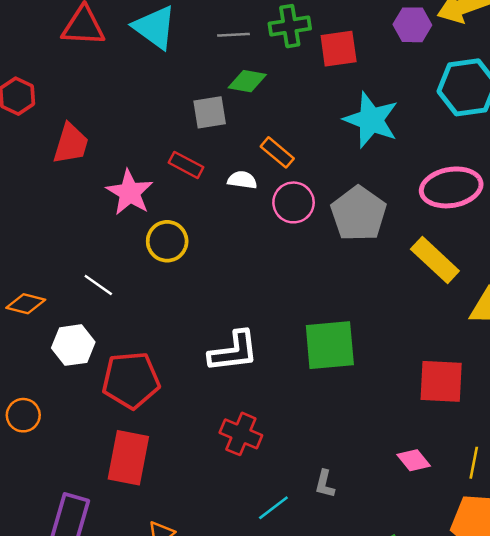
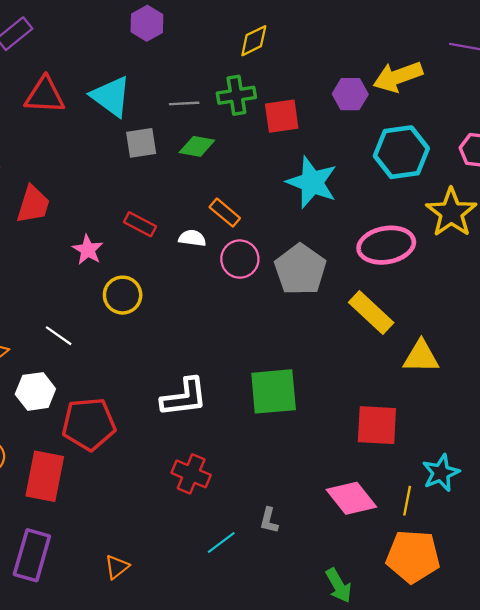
gray square: (210, 112) -> (141, 143), moved
pink star: (130, 192) -> (88, 250), size x0.7
red rectangle: (128, 458) -> (45, 476), moved
pink diamond: (414, 460) -> (351, 498), size x1.6

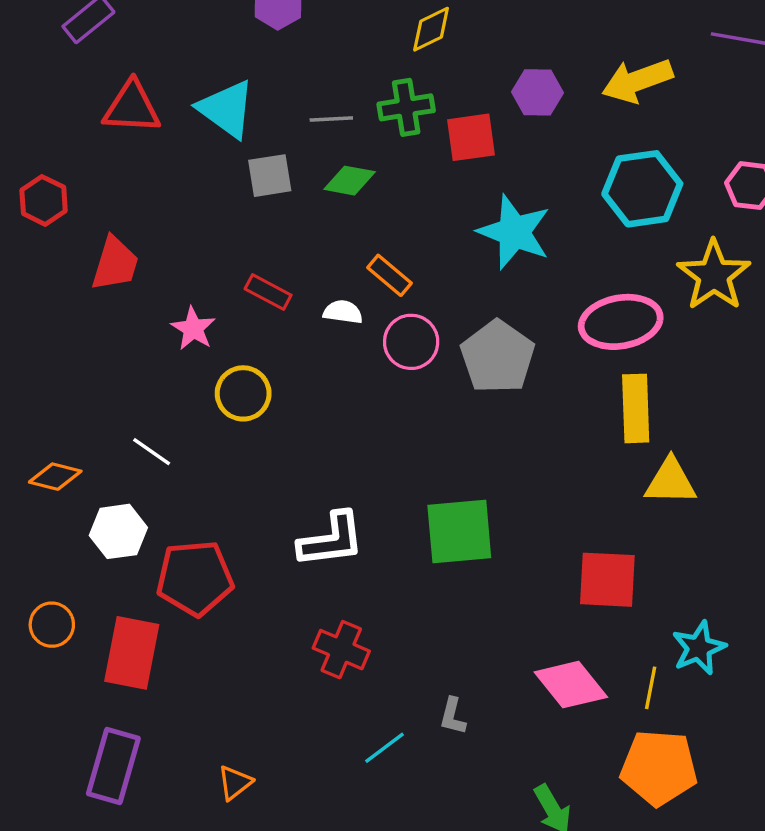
purple hexagon: (350, 94) -> (538, 92), moved
yellow rectangle: (371, 312) -> (636, 408), moved, turned 45

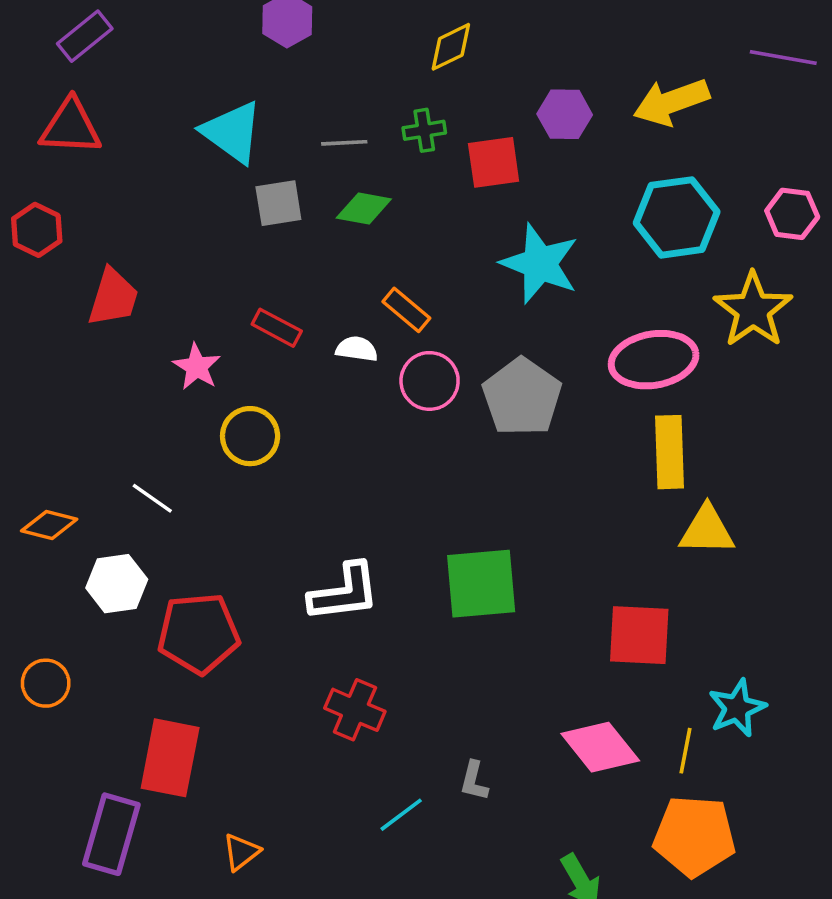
red triangle: (132, 107) -> (71, 127), moved
green cross: (406, 107) -> (424, 130), size x0.7
red rectangle: (132, 653) -> (170, 758), moved

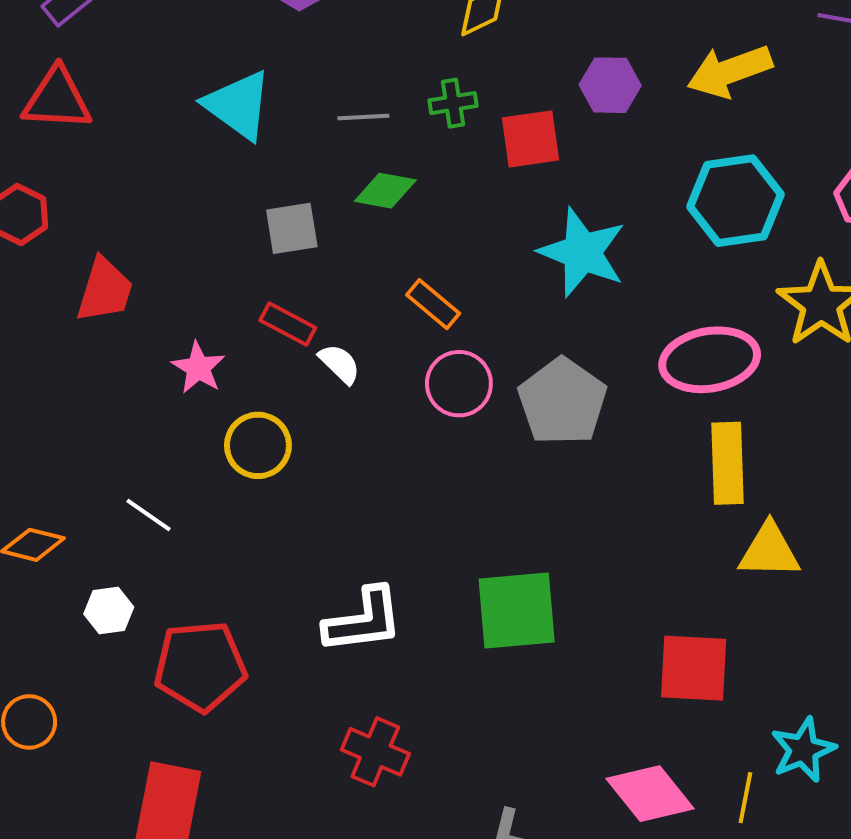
gray square: (278, 203) -> (292, 228), moved
white semicircle: (357, 349) -> (340, 364), moved, turned 36
white hexagon: (117, 584) -> (109, 611), size x0.7

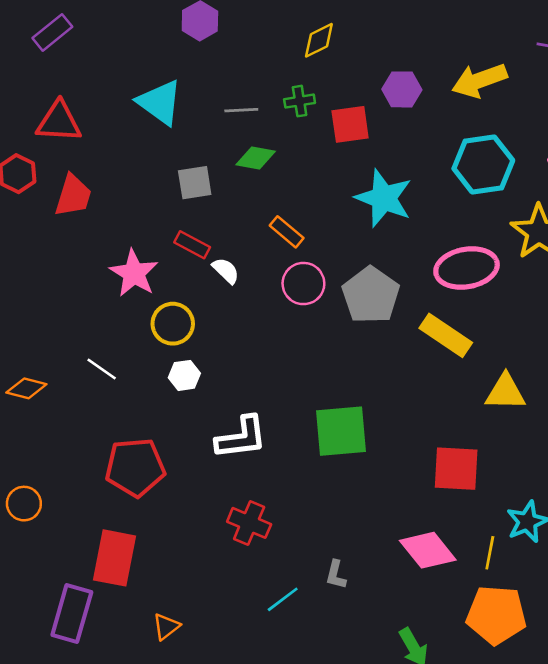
red triangle: (57, 99) -> (59, 122), moved
red trapezoid: (105, 290) -> (73, 196), moved
pink star: (198, 368) -> (134, 273), size x1.4
yellow rectangle: (728, 463) -> (446, 335), moved, turned -54
white hexagon: (109, 611) -> (184, 375), moved

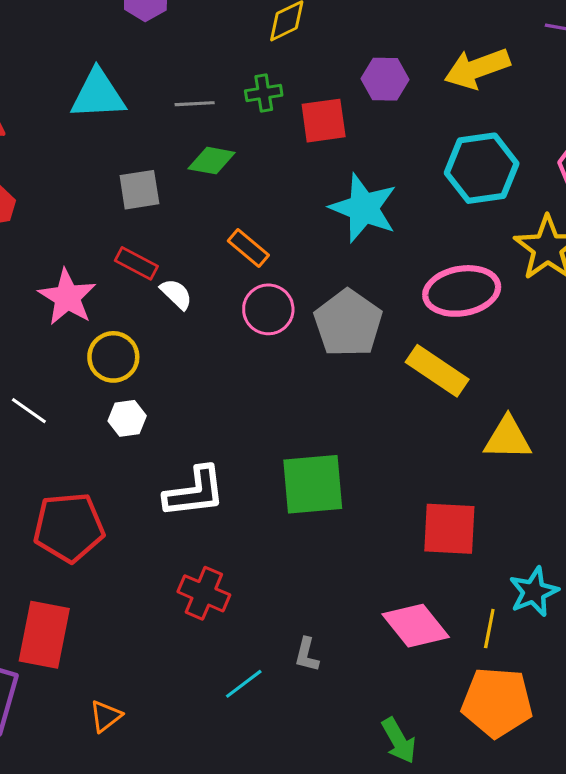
cyan triangle: (160, 102) -> (98, 95), turned -39

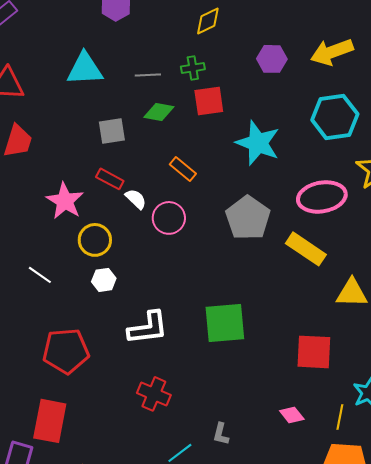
red square: (324, 121) -> (209, 101), moved
pink circle: (268, 309) -> (169, 218), moved
pink diamond: (416, 626) -> (292, 415), size x0.6

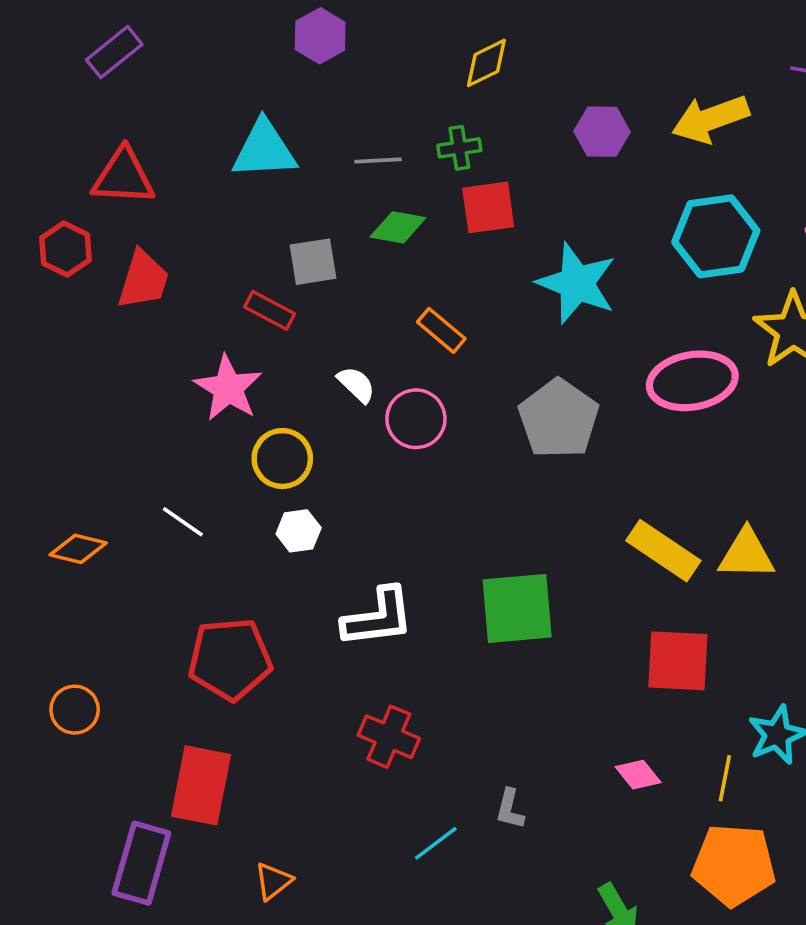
red rectangle: (110, 179) -> (270, 310), moved
yellow rectangle: (306, 249) -> (663, 551), moved

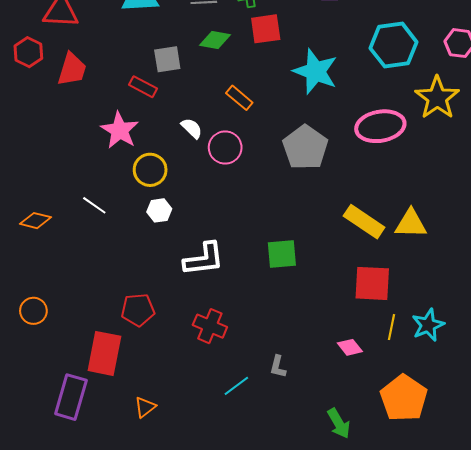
green square: (517, 608) -> (282, 254), size x0.7
red pentagon: (230, 659) -> (138, 310), moved, size x0.7
yellow line: (725, 778) -> (392, 327), moved
orange pentagon: (734, 865) -> (404, 398), turned 30

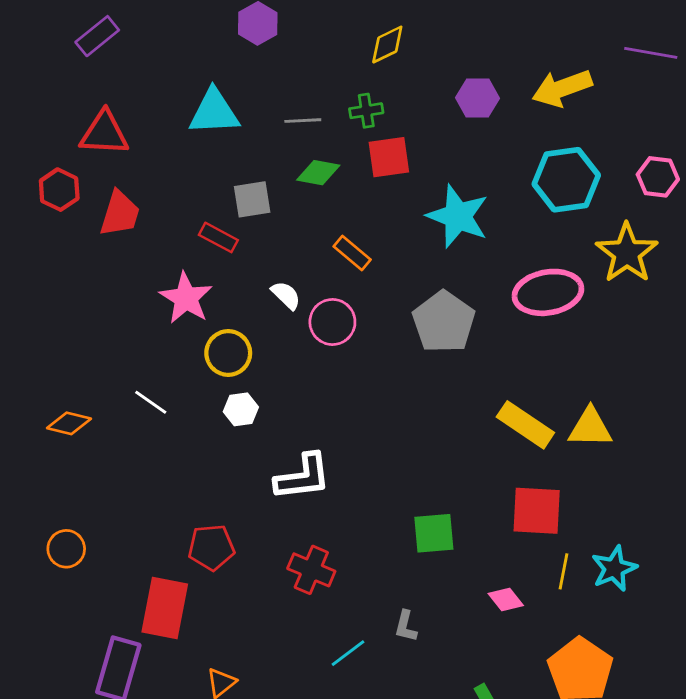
green square: (282, 254) -> (434, 533), moved

